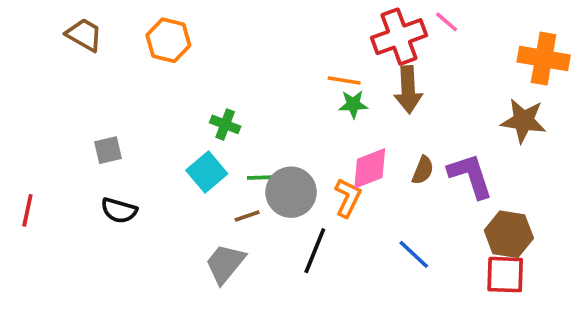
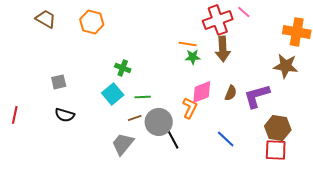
purple L-shape: (470, 176) -> (257, 96), turned -88
gray circle: (291, 192) -> (159, 122), moved
black line: (315, 251) -> (172, 137), turned -50

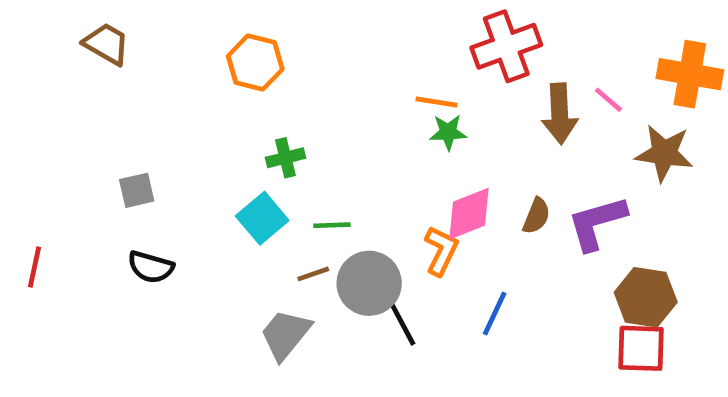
pink line: (244, 12) -> (608, 100), moved
orange hexagon: (92, 22) -> (255, 63), moved
brown arrow: (223, 49) -> (560, 114), moved
green cross: (123, 68) -> (285, 158), turned -35
blue line: (226, 139) -> (495, 313), moved, turned 72

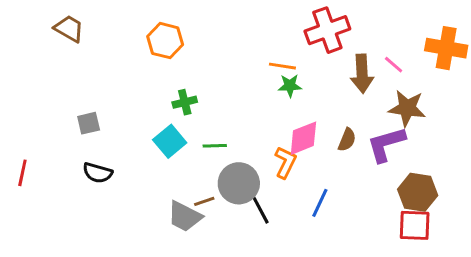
brown star: (664, 153) -> (407, 108), moved
brown line: (313, 274) -> (204, 201), moved
gray trapezoid: (285, 334) -> (185, 216), turned -102

